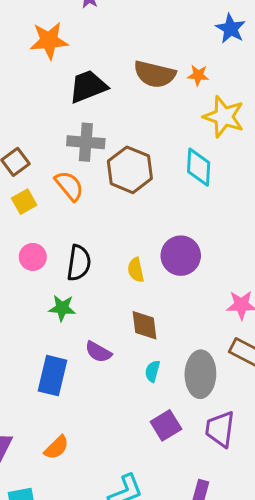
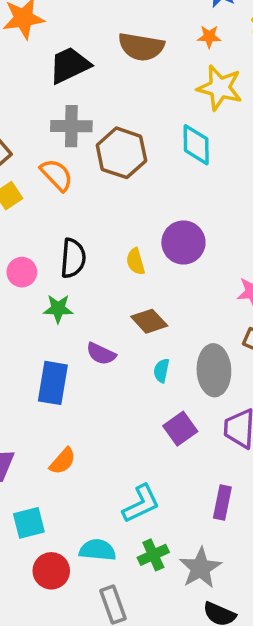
orange star: (198, 75) -> (209, 37), moved
pink circle: (33, 257) -> (22, 272), moved
brown diamond: (144, 325) -> (149, 321), turned -32

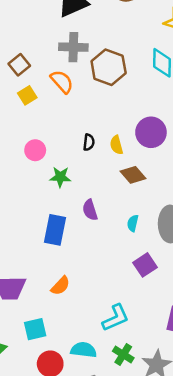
black semicircle: (73, 258) -> (89, 142), moved, size x0.6
brown diamond: (149, 321) -> (133, 175), moved
purple semicircle: (101, 354) -> (90, 210), turned 45
green cross: (153, 555) -> (123, 354), turned -35

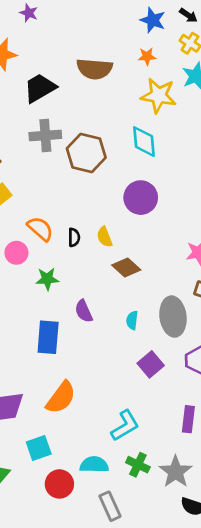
orange semicircle: (62, 82) -> (40, 229), moved
purple circle: (151, 132) -> (141, 198), moved
orange semicircle: (60, 286) -> (61, 398), size x1.5

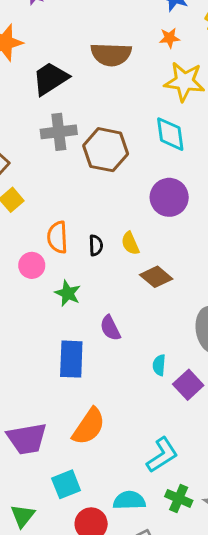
orange semicircle: (40, 229) -> (57, 237), turned -132
green star: (47, 279) -> (68, 293), turned 30
cyan semicircle: (132, 320) -> (159, 365), moved

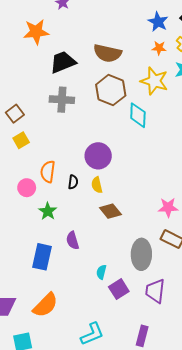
orange star: (169, 38) -> (159, 48), moved
brown hexagon: (106, 150) -> (111, 90), moved
purple circle: (169, 197) -> (98, 156), moved

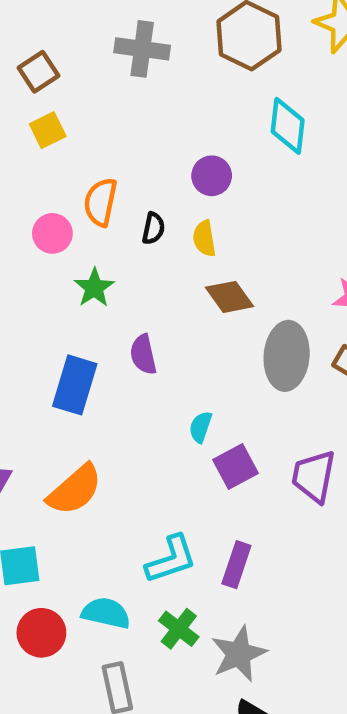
cyan diamond: (138, 115) -> (288, 126), moved
purple circle: (98, 156) -> (212, 176), size x0.7
gray ellipse: (141, 254) -> (287, 356), moved
purple rectangle: (142, 336) -> (236, 565), moved

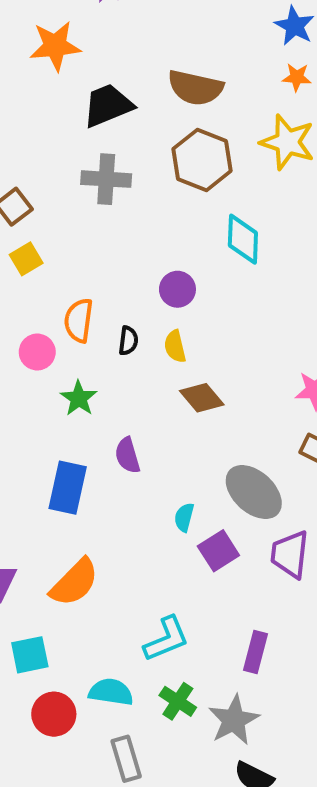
gray ellipse: (287, 356) -> (254, 492), moved, turned -48
purple rectangle: (236, 565) -> (256, 652), moved

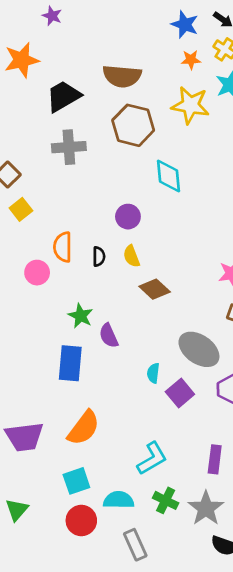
green star: (79, 398) -> (81, 316), moved
cyan square: (30, 655) -> (76, 481), moved

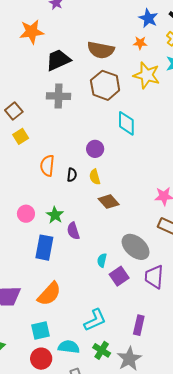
orange star: (191, 60) -> (140, 43), moved
pink circle: (37, 273) -> (26, 214), moved

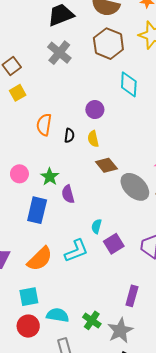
gray cross: (59, 96) -> (59, 53), turned 35
gray ellipse: (136, 247) -> (135, 187), moved
cyan L-shape: (95, 320) -> (76, 251), moved

